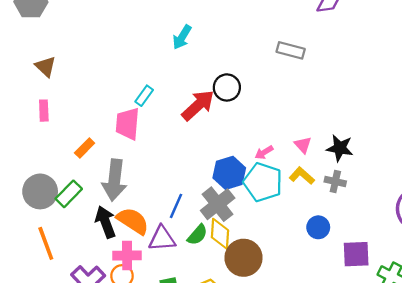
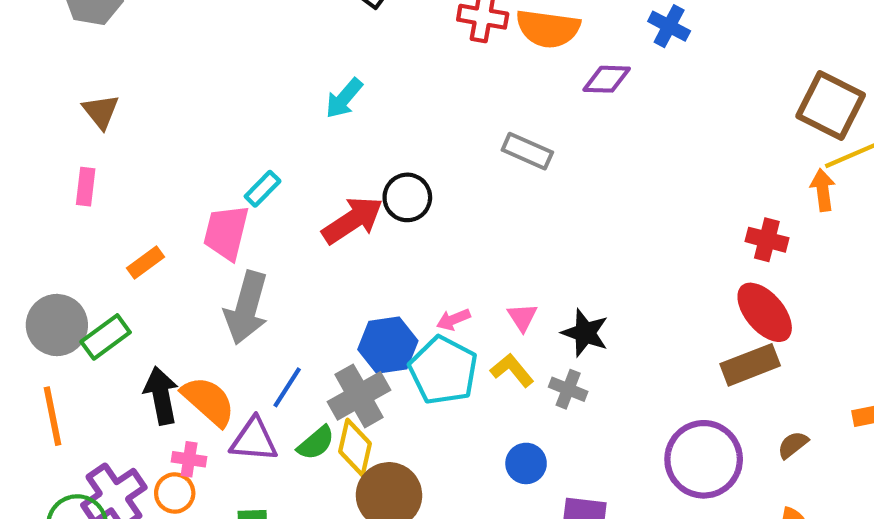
gray arrow: (114, 180) -> (246, 308), moved
pink cross: (127, 256) -> (189, 459), size x0.7

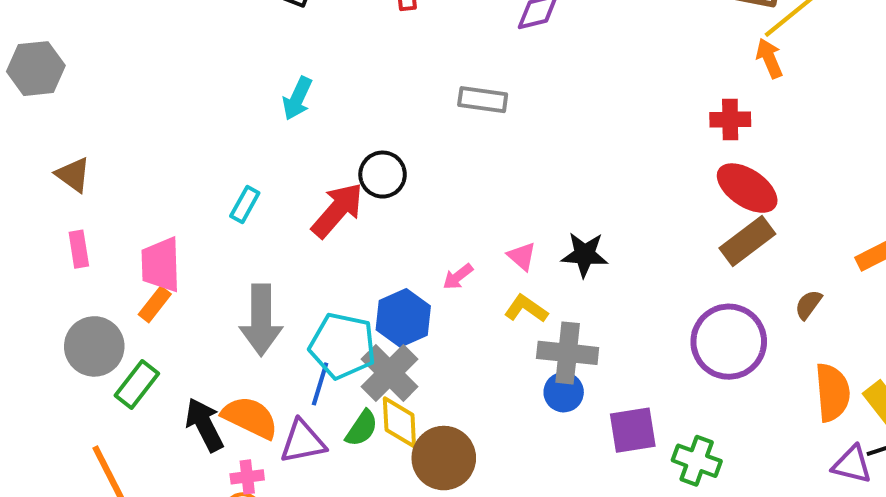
pink trapezoid: (226, 232) -> (161, 265), moved
gray circle: (57, 325) -> (94, 346), moved
cyan pentagon: (443, 370) -> (343, 346), moved
gray cross: (568, 389) -> (568, 353), moved, size x1.6

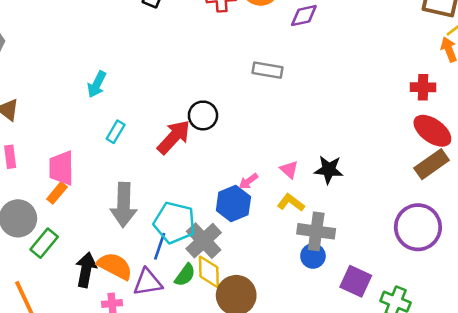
cyan arrow: (297, 98) -> (97, 84), moved
blue hexagon: (403, 318) -> (233, 204), moved
black arrow: (204, 425) -> (86, 270), turned 36
purple square: (633, 430) -> (356, 281), turned 32

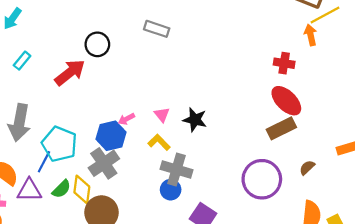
black circle: (203, 115) -> (97, 44), moved
gray cross: (204, 241) -> (104, 163), moved

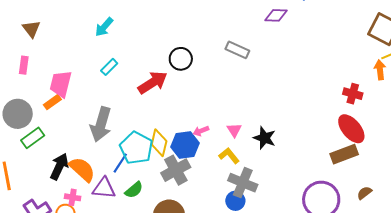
yellow diamond: (82, 189) -> (159, 143), moved

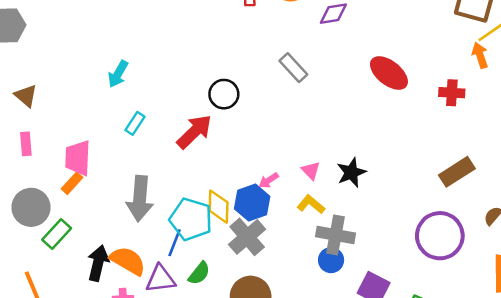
gray rectangle: (237, 50) -> (293, 68), turned 35
red ellipse: (351, 129) -> (389, 73), moved
black star: (265, 138) -> (351, 172), turned -30

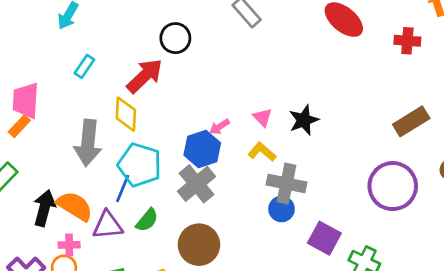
yellow diamond: (219, 207) -> (126, 114), moved

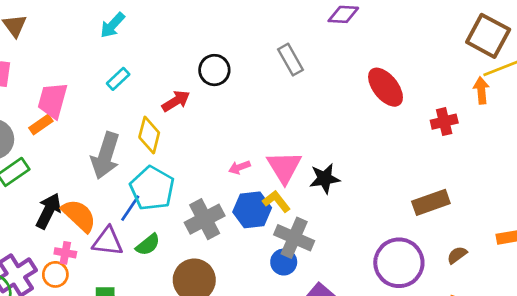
red cross: (407, 41) -> (444, 122), turned -30
red arrow: (145, 76) -> (176, 101), size x0.7
pink triangle: (263, 117) -> (284, 167), size x1.8
blue hexagon: (202, 149) -> (252, 210), moved

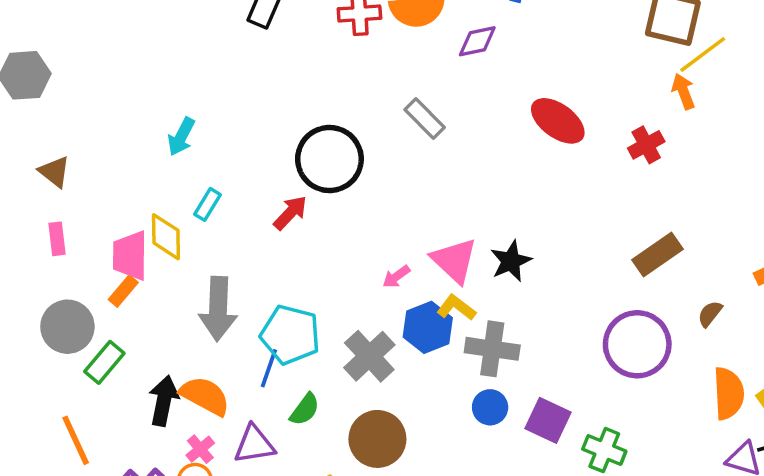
black circle: (214, 70) -> (329, 159), size x1.6
yellow diamond: (149, 135) -> (166, 237), moved
purple triangle: (108, 241) -> (254, 445), moved
pink cross: (65, 253) -> (200, 449), turned -35
blue circle: (284, 262) -> (490, 407), moved

